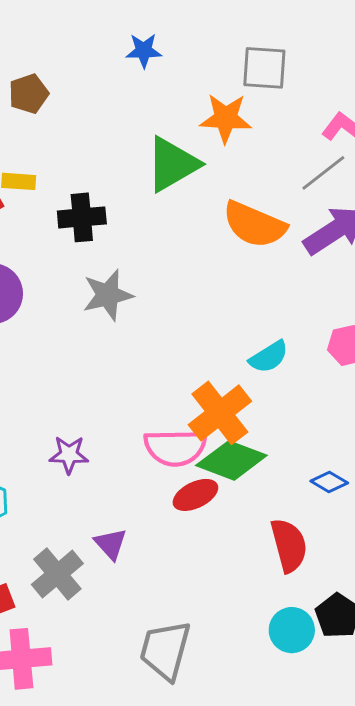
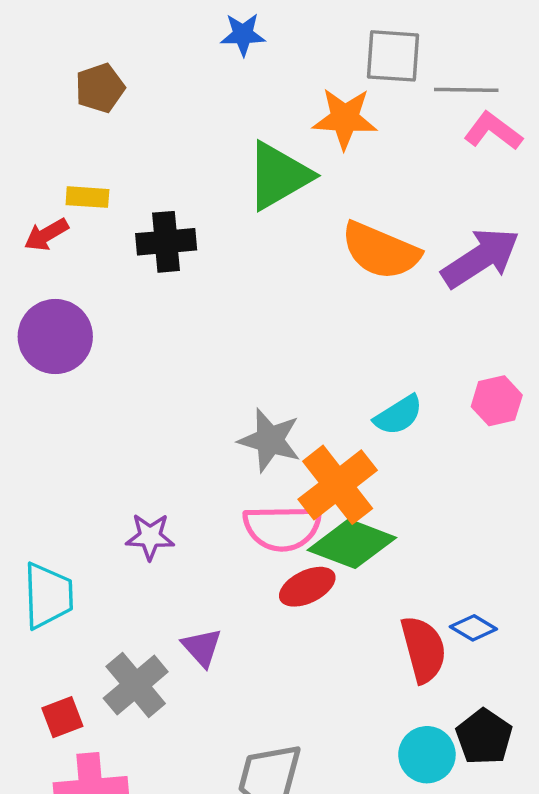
gray line: (323, 173) -> (466, 90), moved, turned 39
gray star: (108, 295) -> (270, 440), moved, turned 30
blue diamond: (329, 482) -> (473, 628), moved

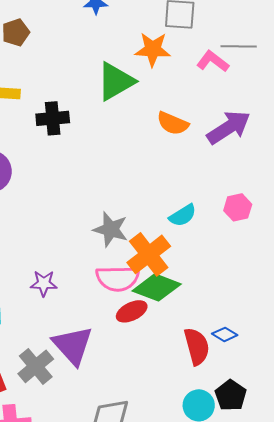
gray line: (466, 90) -> (239, 46), moved
pink L-shape: (493, 131) -> (213, 61), moved
orange semicircle: (381, 251) -> (173, 123), size x0.7
purple triangle: (202, 647) -> (73, 345), size x1.8

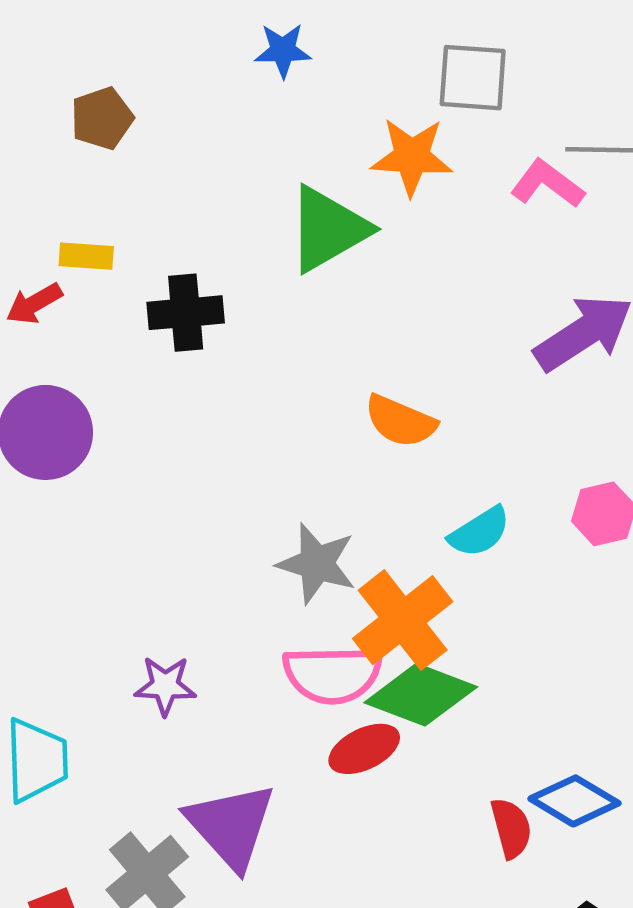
orange semicircle: (173, 123) -> (400, 421), moved
blue diamond: (225, 334) -> (574, 801), size x1.5
red semicircle: (197, 346) -> (511, 828), size x0.7

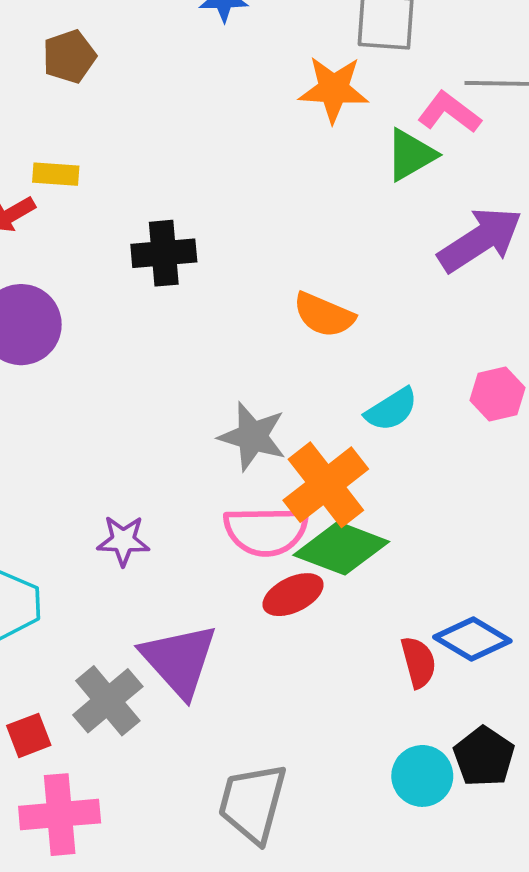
green triangle: (328, 229) -> (411, 155), moved, size x0.7
black cross: (186, 313) -> (164, 253), moved

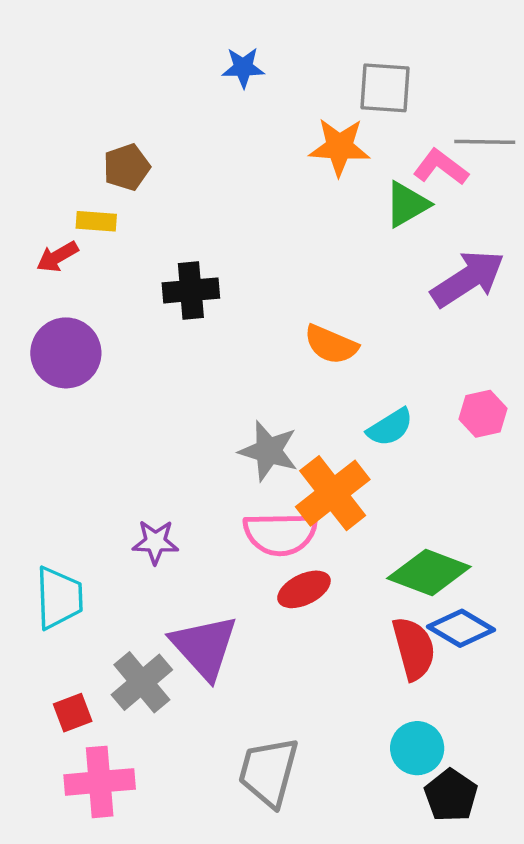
brown pentagon: (69, 56) -> (127, 167), moved
green diamond: (341, 548) -> (429, 573), moved
red semicircle: (418, 662) -> (414, 649), size x1.4
black pentagon: (484, 757) -> (451, 795), moved

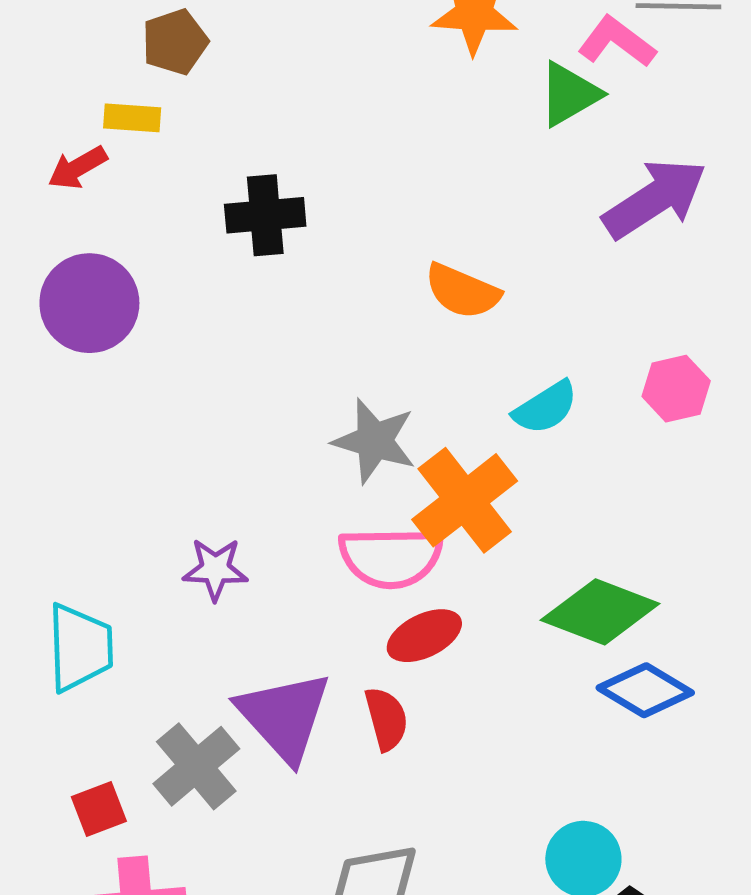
red semicircle: (414, 649) -> (386, 719), moved, size x0.7

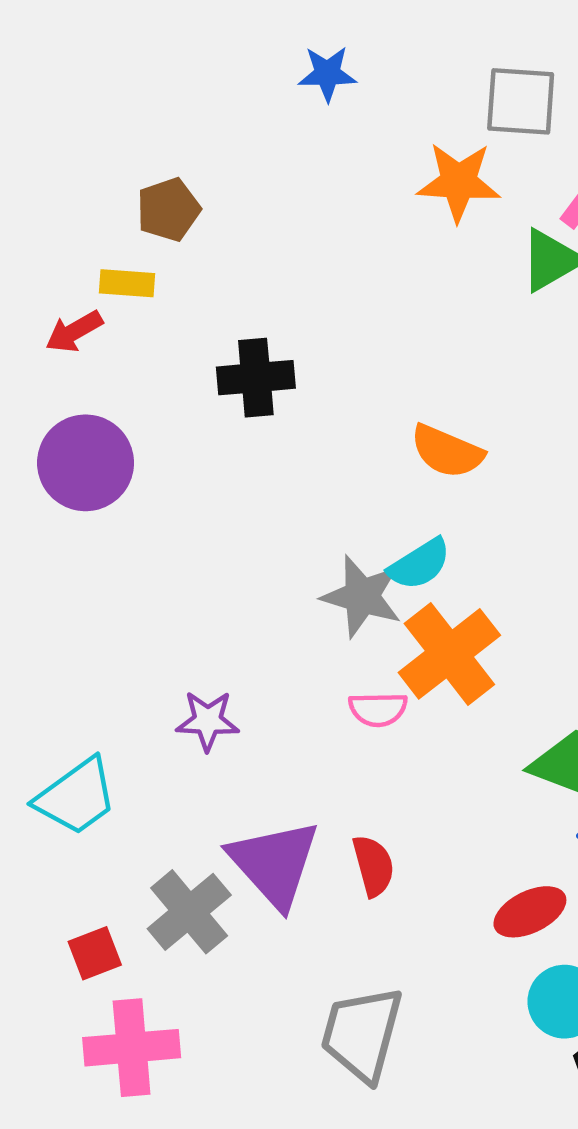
cyan semicircle: (545, 408) -> (419, 564), moved
pink semicircle: (391, 557) -> (378, 709), size x0.6
red ellipse: (424, 636) -> (530, 912), moved
cyan trapezoid: (80, 648) -> (76, 797), turned 56

